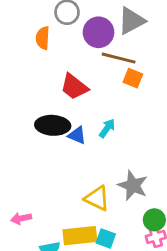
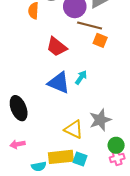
black ellipse: (53, 125) -> (19, 108), moved, turned 65
blue triangle: (77, 135) -> (59, 83), size x1.6
gray star: (133, 185) -> (100, 120), turned 30

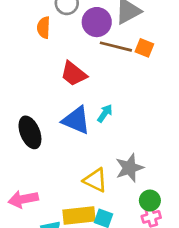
orange square: (100, 40) -> (144, 48), moved
black ellipse: (19, 108) -> (30, 132), moved
pink arrow: (18, 144) -> (23, 199), size x1.5

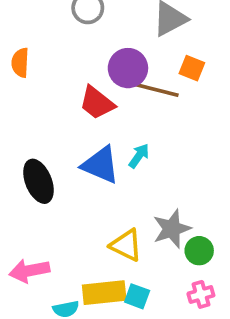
purple circle: (97, 22) -> (128, 68), moved
orange semicircle: (44, 28) -> (20, 63), moved
brown line: (116, 47) -> (157, 90), moved
green circle: (150, 201) -> (199, 251), moved

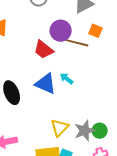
cyan arrow: (139, 156) -> (67, 79), turned -88
gray star: (172, 229) -> (85, 131), moved
yellow triangle: (126, 245) -> (60, 128), turned 48

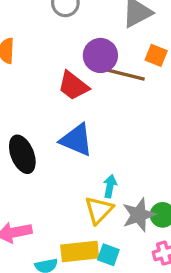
cyan arrow: (67, 79) -> (110, 186), moved, turned 64

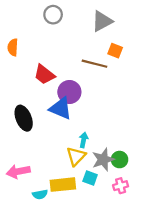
purple circle: (100, 55) -> (69, 92), moved
red trapezoid: (73, 86) -> (44, 75), moved
cyan square: (108, 255) -> (90, 178), moved

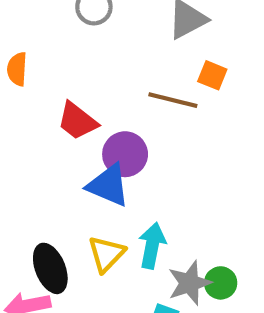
black ellipse: (24, 118) -> (50, 268), moved
cyan arrow: (84, 140) -> (152, 246), size x1.5
yellow triangle: (76, 156) -> (106, 254), moved

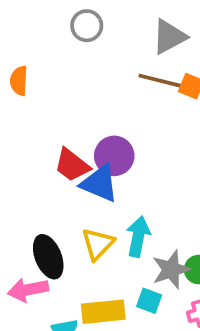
brown line: (173, 100) -> (160, 81), moved
red trapezoid: (77, 121) -> (72, 165), moved

